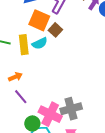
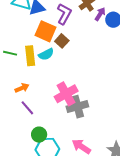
gray cross: (71, 109) -> (77, 107), moved
pink cross: (50, 114) -> (66, 94), moved, turned 35

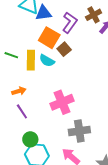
cyan semicircle: (46, 54) -> (47, 61), turned 49
gray cross: (77, 107) -> (79, 131), moved

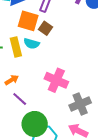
pink cross: (62, 102) -> (56, 80), turned -30
green circle: (30, 139) -> (35, 124), size x1.6

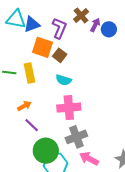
cyan semicircle: (32, 44) -> (64, 80), moved
pink cross: (56, 80) -> (69, 108), turned -30
gray cross: (80, 104) -> (76, 137), moved

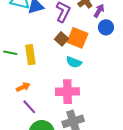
blue circle: (109, 29) -> (106, 27), moved
orange square: (43, 47) -> (77, 38), moved
cyan semicircle: (64, 80) -> (74, 62), moved

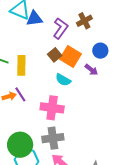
purple arrow: (99, 11) -> (91, 70), moved, turned 88
purple line: (29, 107) -> (20, 94), moved

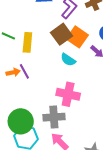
brown square: (55, 55) -> (61, 34), size x1.5
pink cross: (52, 108) -> (68, 94), moved

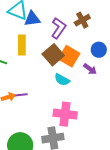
yellow rectangle: (27, 42) -> (22, 45), moved
purple line: (24, 71) -> (20, 95), turned -63

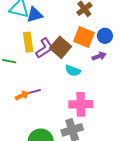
purple L-shape: (59, 28) -> (45, 48), moved, turned 30
orange square: (69, 56) -> (84, 37), moved
purple arrow: (90, 69) -> (99, 56), turned -48

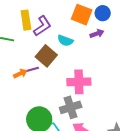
brown square: (60, 47) -> (46, 56), moved
cyan semicircle: (73, 71) -> (65, 41), moved

